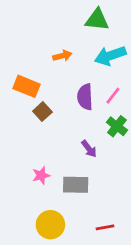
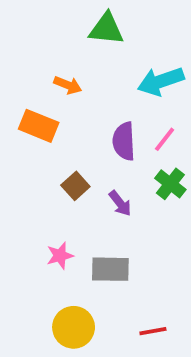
green triangle: (97, 20) -> (106, 29), moved
orange arrow: (62, 56) -> (68, 85), moved, turned 36
brown square: (42, 112) -> (75, 186), moved
purple arrow: (89, 149) -> (120, 203), moved

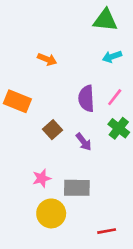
green triangle: (106, 29) -> (105, 20), moved
cyan arrow: (161, 81) -> (112, 57), size x0.6
orange rectangle: (39, 126) -> (17, 101), moved
yellow circle: (74, 327) -> (51, 213), moved

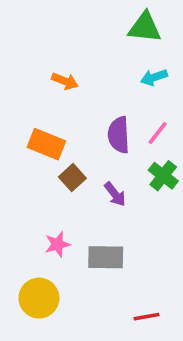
orange rectangle: (17, 101) -> (46, 144), moved
yellow circle: (51, 213) -> (39, 298), moved

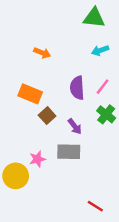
gray rectangle: (106, 257) -> (69, 152), moved
yellow circle: (39, 298) -> (16, 176), moved
red line: (147, 317) -> (95, 206), turned 42

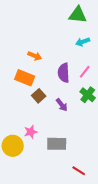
orange arrow: (42, 53) -> (35, 56), moved
gray rectangle: (69, 152) -> (57, 144), moved

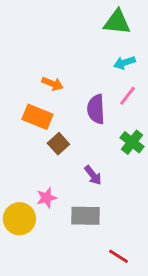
pink line: (85, 72) -> (128, 96), moved
purple arrow: (62, 105) -> (93, 175), moved

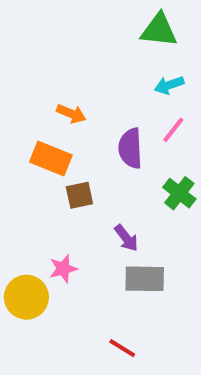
brown square: (58, 144) -> (79, 195), turned 30
gray rectangle: (85, 216) -> (145, 279), moved
red line: (119, 256) -> (122, 348), moved

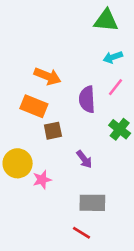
orange arrow: (71, 114) -> (47, 76), size x1.4
gray rectangle: (145, 279) -> (92, 203), moved
yellow circle: (26, 297) -> (18, 163), moved

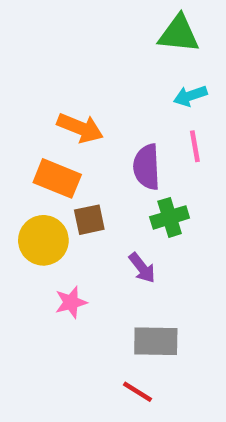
pink line: (116, 87) -> (195, 146), turned -48
green cross: (120, 129) -> (170, 217), moved, turned 35
yellow circle: (18, 163) -> (43, 240), moved

